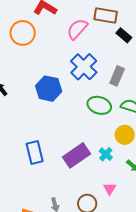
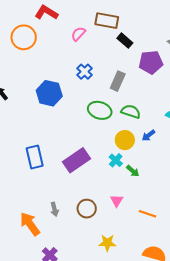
pink semicircle: (77, 29) -> (78, 34), size x0.7
blue cross: (84, 67) -> (85, 72), size x0.6
cyan cross: (106, 154) -> (116, 160), moved
pink triangle: (110, 189) -> (117, 201), moved

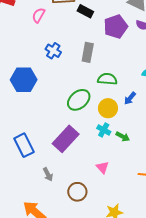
green ellipse: (100, 110) -> (79, 100), moved, turned -45
pink triangle: (117, 201) -> (102, 167), moved
gray arrow: (54, 209) -> (48, 174), moved
brown circle: (87, 209) -> (77, 192), moved

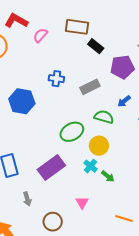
pink semicircle: (39, 15) -> (40, 35), moved
blue cross: (53, 51) -> (56, 79), turned -35
gray rectangle: (88, 52) -> (90, 87), turned 42
blue arrow: (130, 98) -> (124, 101), moved

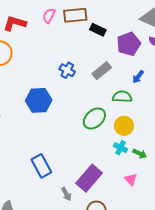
pink semicircle: (40, 35) -> (49, 16), moved
blue cross: (56, 79) -> (67, 70), turned 35
purple rectangle: (51, 167) -> (89, 178), moved
pink triangle: (82, 203) -> (131, 179), moved

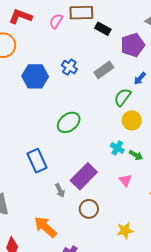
pink semicircle: (49, 16) -> (56, 21), moved
green semicircle: (122, 97) -> (123, 97), turned -60
blue hexagon: (39, 100) -> (35, 76), moved
green ellipse: (94, 119) -> (69, 122), moved
yellow circle: (124, 126) -> (132, 120), moved

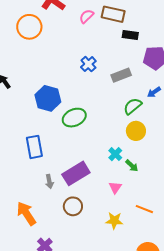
black rectangle: (103, 29) -> (130, 35), turned -35
blue hexagon: (35, 76) -> (48, 98), moved
yellow star: (125, 231) -> (114, 221), moved

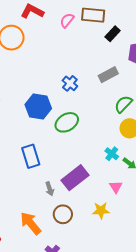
black rectangle: (130, 35) -> (113, 34), turned -49
blue cross: (88, 64) -> (70, 83), moved
brown circle: (73, 206) -> (63, 214), moved
yellow star: (114, 221) -> (101, 210), moved

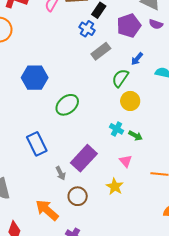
blue cross: (70, 83) -> (87, 29), moved
blue hexagon: (38, 106) -> (35, 78), moved
yellow star: (101, 210) -> (115, 187), turned -30

